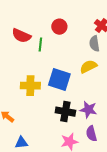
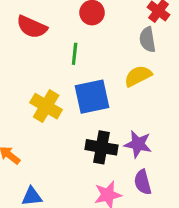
green line: (40, 45) -> (75, 54), moved
blue square: (59, 80) -> (92, 97), turned -30
yellow cross: (30, 86) -> (46, 106), turned 30

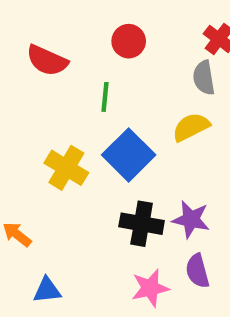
blue square: (92, 97) -> (129, 155), turned -33

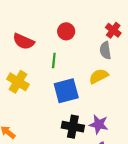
blue square: (129, 155) -> (66, 91), turned 30
yellow cross: (66, 168) -> (18, 82), moved

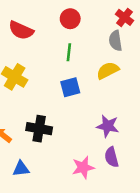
green line: (54, 61) -> (69, 52), moved
blue square: (66, 91) -> (70, 87), size x0.7
black cross: (73, 127) -> (39, 129), moved

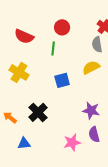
green line: (69, 52) -> (53, 48), moved
black cross: (39, 129) -> (38, 112), turned 36

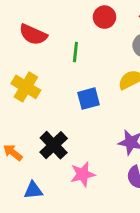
red circle: (62, 27) -> (105, 17), moved
pink star: (72, 142) -> (83, 174), moved

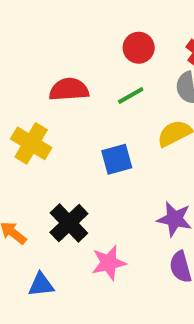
red semicircle: (33, 35) -> (69, 90), moved, turned 152
green line: (75, 52) -> (131, 96), moved, turned 54

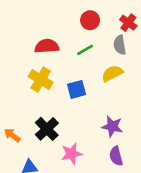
yellow cross: (31, 143) -> (41, 80), moved

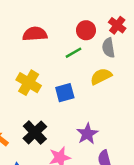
red circle: (90, 20) -> (86, 30), moved
red semicircle: (47, 46) -> (35, 34), moved
purple star: (112, 126) -> (87, 134), moved, turned 30

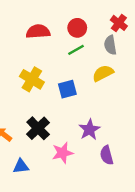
red circle: (86, 30) -> (77, 28), moved

